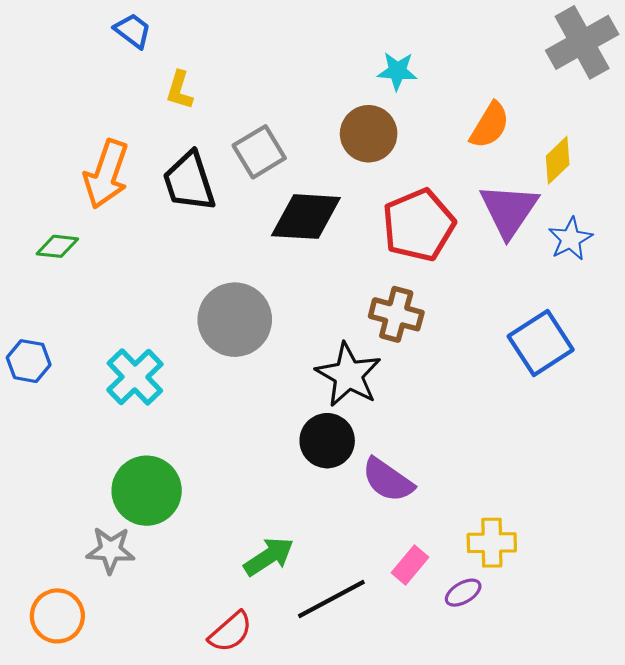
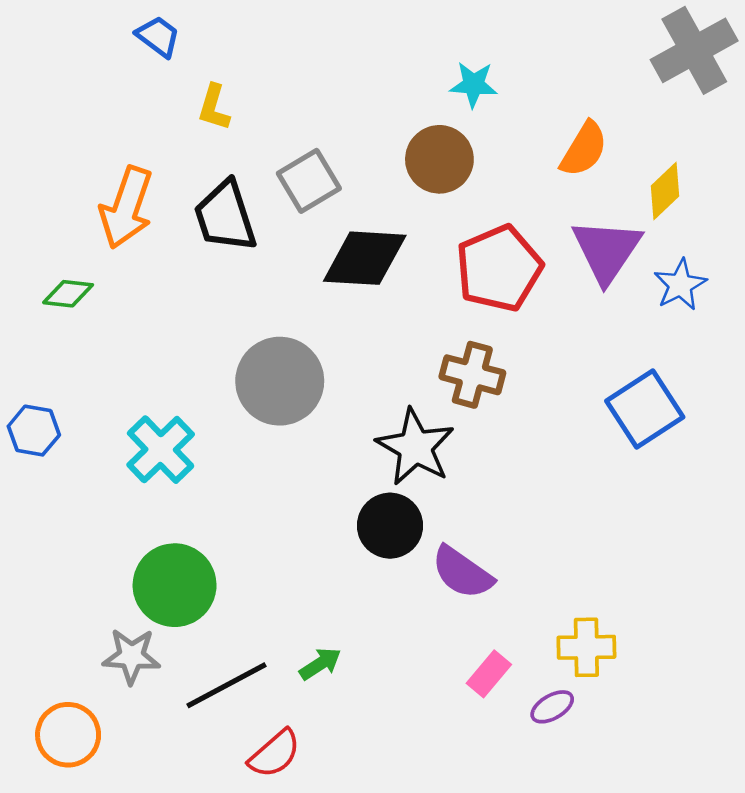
green arrow: (269, 556) -> (320, 664), size x0.7
black line: (331, 599) -> (226, 685), moved

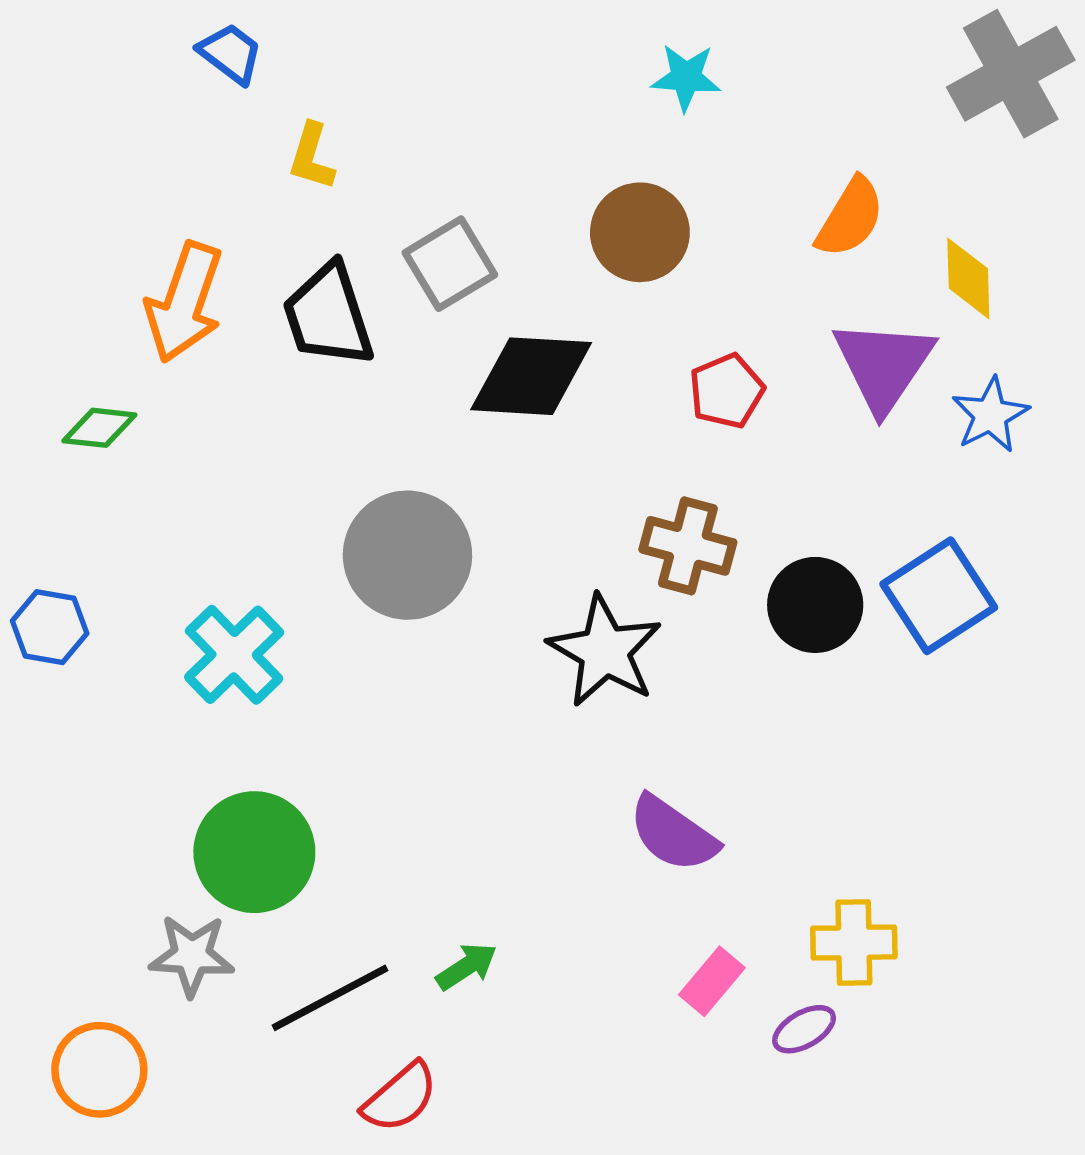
cyan star: (474, 85) -> (686, 77), moved
yellow diamond: (665, 191) -> (968, 278), turned -48
red pentagon: (499, 268) -> (727, 391), size x0.6
black circle: (390, 526) -> (815, 605), moved

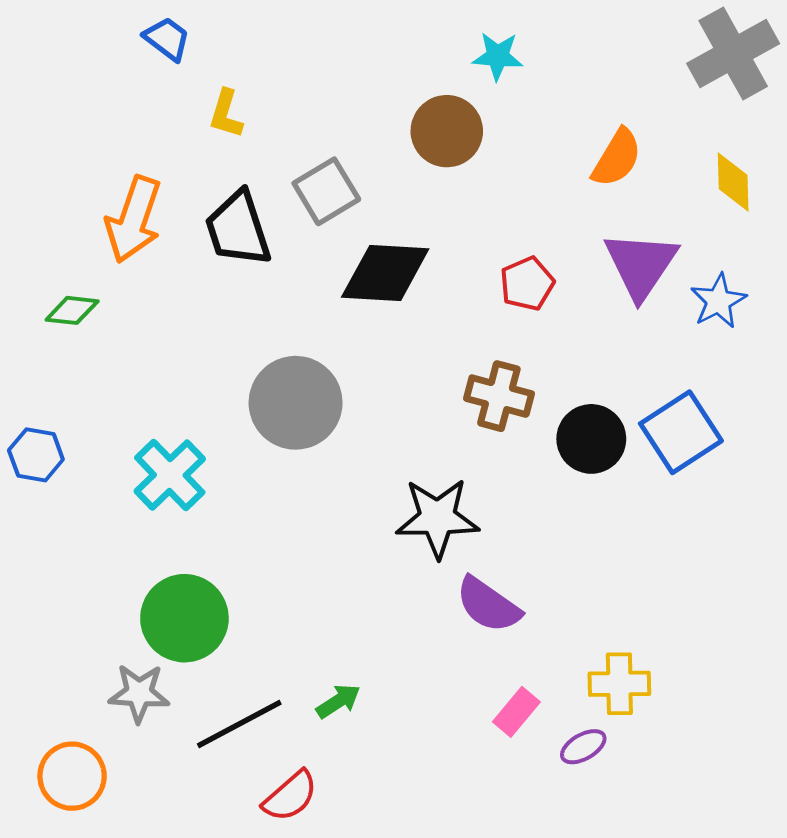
brown circle: (640, 232) -> (447, 131), moved
yellow diamond: (968, 278) -> (733, 182), moved
black star: (605, 651) -> (437, 518), moved, turned -30

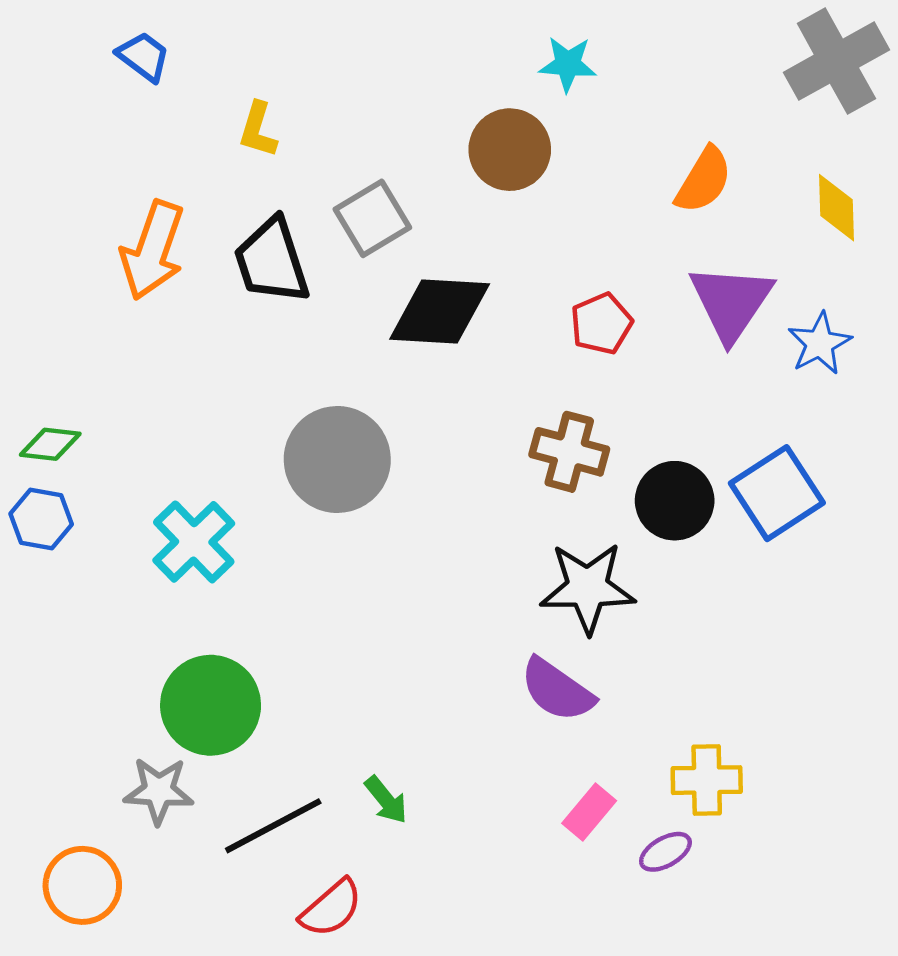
blue trapezoid: (167, 39) -> (143, 56), moved
green diamond: (72, 310) -> (50, 444), moved
black star: (437, 518) -> (588, 588), moved
green arrow: (338, 701) -> (386, 800), turned 84

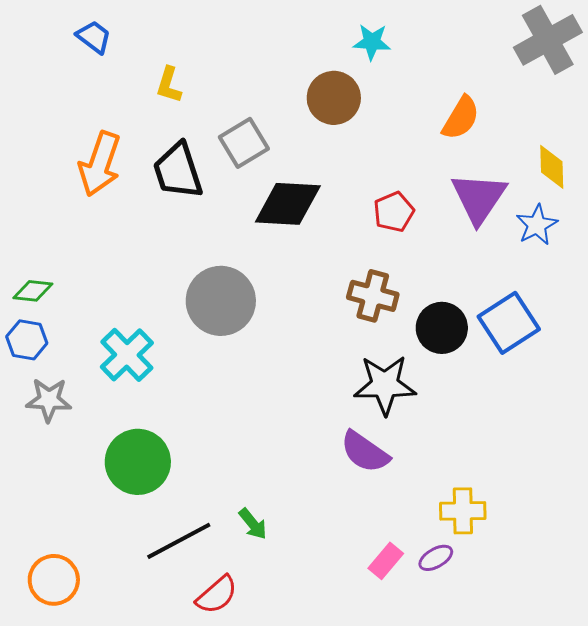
yellow diamond: (836, 208) -> (552, 167), moved
gray star: (159, 791) -> (49, 400), moved
pink rectangle: (589, 812) -> (386, 561), moved

